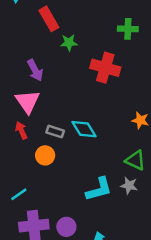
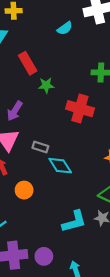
purple arrow: (35, 70) -> (15, 111), turned 60
gray rectangle: (55, 132) -> (40, 147), moved

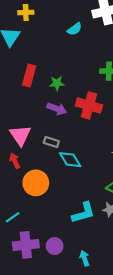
red rectangle: (28, 63) -> (29, 76), moved, turned 45
purple arrow: (15, 111) -> (57, 109), moved, turned -102
orange circle: (24, 190) -> (36, 183), size x1.5

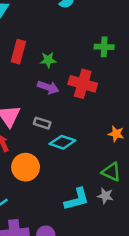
cyan diamond: (70, 160) -> (62, 142), turned -40

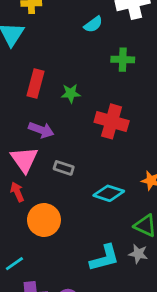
green cross: (104, 47) -> (123, 60), moved
purple arrow: (48, 87) -> (41, 130), moved
cyan diamond: (62, 142) -> (109, 193), moved

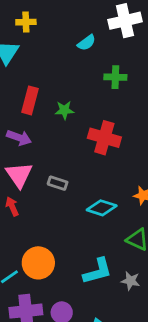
purple arrow: (41, 130) -> (19, 138), moved
orange circle: (44, 220) -> (38, 263), moved
gray star: (138, 254) -> (131, 281), moved

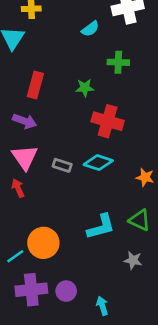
green star: (64, 110) -> (85, 88), moved
cyan diamond: (102, 208) -> (98, 163), moved
cyan L-shape: (97, 271) -> (101, 227), moved

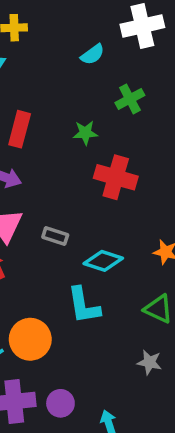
green cross: (118, 62) -> (130, 99), turned -30
cyan diamond: (98, 163) -> (103, 261), moved
cyan L-shape: (101, 227) -> (84, 305), moved, turned 96

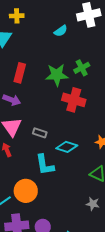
green cross: (130, 99) -> (82, 68), moved
green star: (85, 133) -> (57, 75), size x1.6
cyan L-shape: (84, 305) -> (45, 165), moved

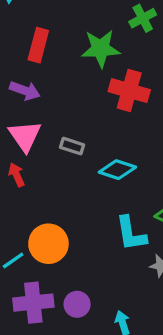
green cross: (82, 68) -> (143, 18), moved
cyan L-shape: (45, 165) -> (131, 234), moved

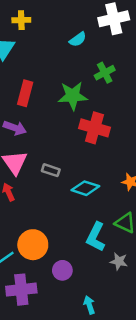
cyan L-shape: (131, 234) -> (96, 237), turned 36
purple circle: (77, 304) -> (62, 270), moved

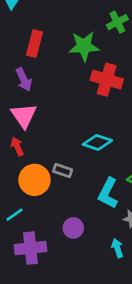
purple arrow: (15, 128) -> (24, 80), turned 45
gray rectangle: (51, 170) -> (63, 170), moved
orange circle: (33, 245) -> (34, 180), moved
cyan arrow: (89, 305) -> (117, 248), moved

